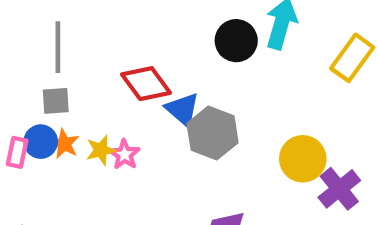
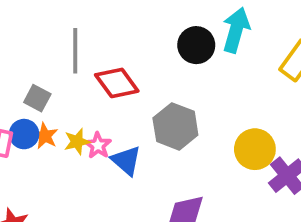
gray line: (58, 47) -> (75, 51), moved
gray square: (56, 101) -> (37, 98), turned 32
blue triangle: (182, 109) -> (126, 161), moved

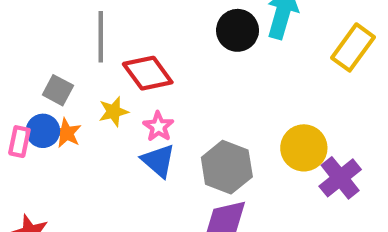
gray hexagon: (175, 126) -> (227, 167), moved
yellow star: (77, 142) -> (113, 112), moved
pink star: (98, 145) -> (158, 127), moved

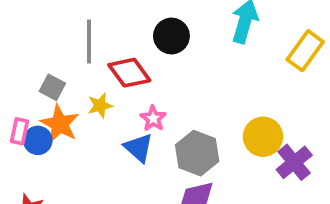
black circle: (238, 30) -> (171, 36), moved
pink star: (158, 127) -> (153, 118), moved
blue circle: (43, 131) -> (38, 140), moved
orange star: (66, 133) -> (60, 124), size x1.5

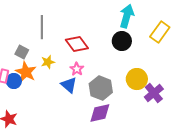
black circle: (171, 36) -> (122, 41), moved
red diamond: (129, 73) -> (77, 44), moved

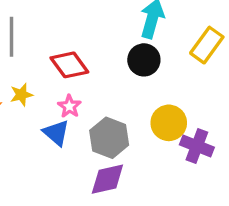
purple cross: (154, 93) -> (197, 146), turned -30

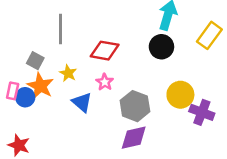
red diamond: (69, 65) -> (105, 51), turned -44
yellow star: (21, 95) -> (68, 73), turned -30
blue triangle: (56, 133) -> (82, 102), moved

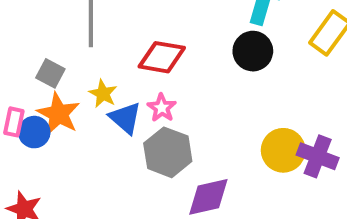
yellow circle: (180, 95) -> (283, 150), moved
blue triangle: (82, 102) -> (125, 118), moved
gray hexagon: (135, 106) -> (168, 152), moved

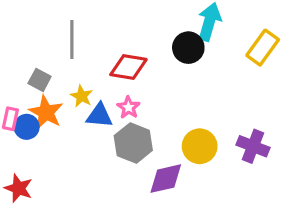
black circle: (253, 51) -> (188, 48), moved
blue triangle: (125, 118) -> (99, 116), turned -36
yellow circle: (283, 150) -> (200, 146), moved

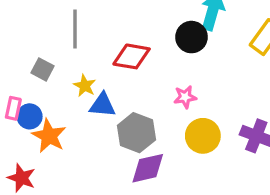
pink star: (128, 107) -> (185, 97), moved, turned 30
orange star: (46, 112) -> (49, 136), moved
purple diamond: (166, 179) -> (148, 168), moved

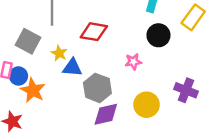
black circle: (192, 37) -> (158, 35), moved
gray square: (43, 69) -> (28, 41), size x1.5
yellow circle: (203, 136) -> (147, 105), moved

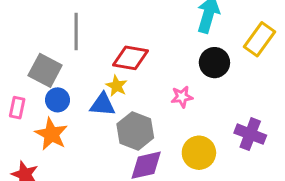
yellow star: (59, 53) -> (117, 86), moved
blue circle: (18, 76) -> (58, 100), moved

